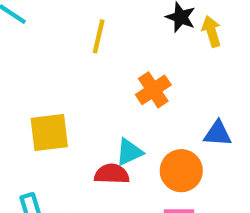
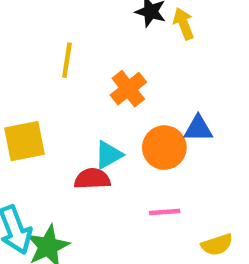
yellow line: (99, 36) -> (67, 60), moved
orange circle: (181, 171) -> (164, 148), moved

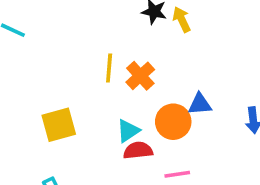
yellow line: (67, 60) -> (109, 68), moved
red semicircle: (92, 179) -> (138, 150), moved

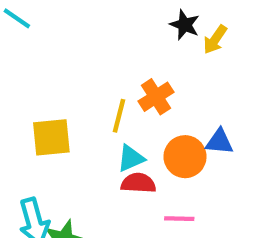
yellow arrow: (182, 19) -> (215, 39), turned -130
yellow line: (109, 68) -> (119, 116), moved

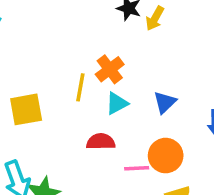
blue triangle: (219, 142) -> (165, 102), turned -45
orange circle: (185, 157) -> (166, 156), moved
cyan triangle: (131, 158) -> (117, 103), moved

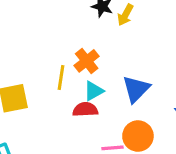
blue triangle: (165, 102) -> (136, 89), size x1.4
red semicircle: (101, 142) -> (85, 110), moved

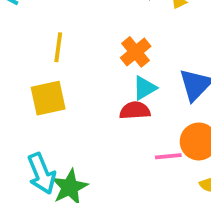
yellow line: (61, 78) -> (58, 47), moved

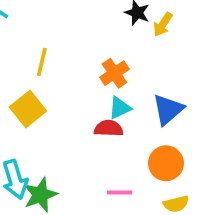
yellow square: (48, 98) -> (28, 109), turned -32
pink line: (168, 156) -> (120, 192), moved

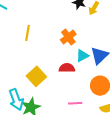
cyan triangle: (120, 108) -> (82, 56), moved
yellow square: (28, 109) -> (36, 76), moved

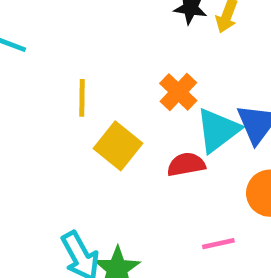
cyan triangle: (82, 56) -> (218, 130), size x1.5
yellow square: (36, 76) -> (118, 146), moved

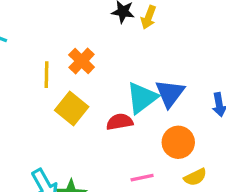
orange cross: (178, 92) -> (82, 61), moved

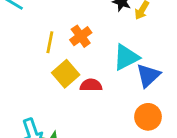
cyan triangle: (142, 98) -> (126, 57), moved
red semicircle: (120, 122) -> (91, 85), moved

